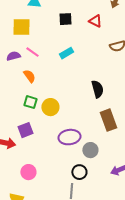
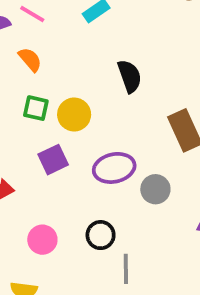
black semicircle: (97, 89) -> (130, 76), moved
purple square: (25, 130) -> (53, 160), moved
black circle: (79, 172) -> (101, 235), moved

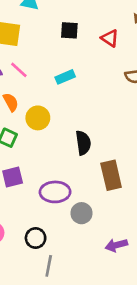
black semicircle: (130, 76) -> (83, 143), moved
yellow circle: (74, 115) -> (38, 118), moved

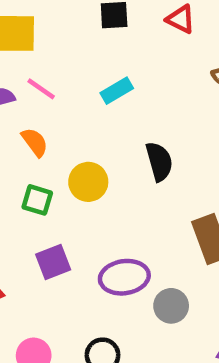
yellow circle: (38, 118) -> (88, 182), moved
black semicircle: (83, 143) -> (159, 162), moved

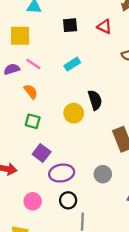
yellow circle: (88, 182) -> (74, 113), moved
purple square: (53, 262) -> (42, 153), turned -30
purple ellipse: (124, 277) -> (62, 173), moved

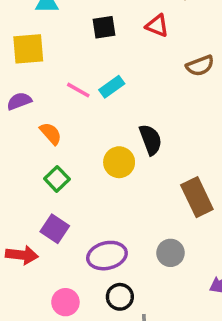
pink line: (33, 64) -> (78, 90), moved
green square: (33, 121) -> (57, 179), turned 35
purple square: (42, 153) -> (55, 229), moved

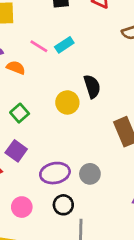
orange semicircle: (51, 133) -> (16, 68), moved, turned -30
gray circle: (171, 253) -> (90, 174), moved

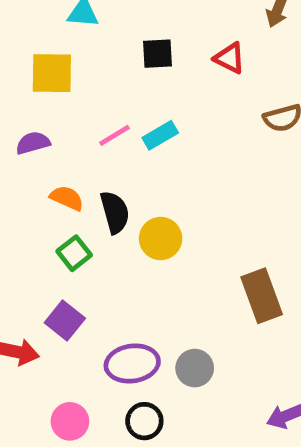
pink line: (39, 46) -> (115, 135), turned -66
orange semicircle: (16, 68) -> (67, 198), moved
black semicircle: (92, 86) -> (115, 212), moved

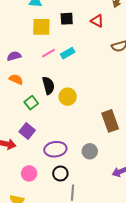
yellow square: (52, 73) -> (41, 27), moved
orange semicircle: (67, 198) -> (16, 79), moved
gray circle: (195, 368) -> (90, 151), moved

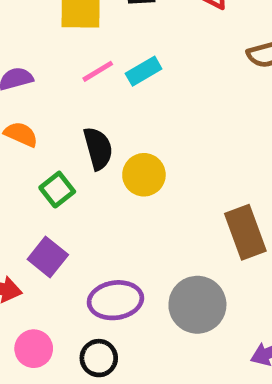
gray circle: (90, 151) -> (197, 305), size x1.5
pink circle: (29, 173) -> (34, 349), moved
black circle: (60, 173) -> (99, 358), moved

